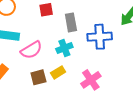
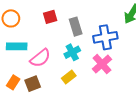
brown square: (38, 77) -> (33, 84), moved
pink cross: (91, 80) -> (102, 64), moved

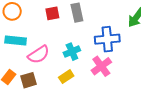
gray rectangle: (76, 27) -> (77, 13), moved

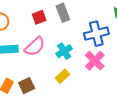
pink semicircle: (39, 55) -> (35, 47), moved

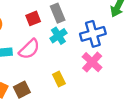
cyan cross: (64, 51) -> (58, 36), moved
yellow rectangle: (62, 76) -> (59, 79), turned -72

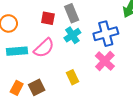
red square: (33, 18) -> (48, 18), turned 32

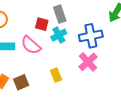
red square: (48, 18) -> (42, 24), moved
pink semicircle: (44, 48) -> (31, 45), turned 80

